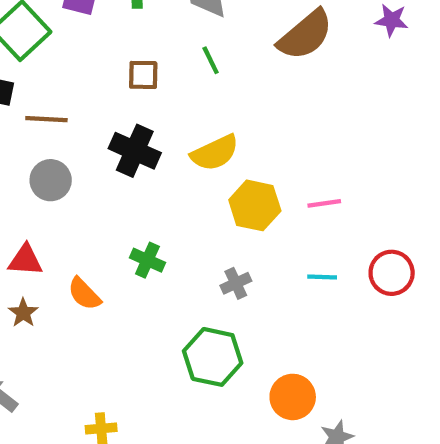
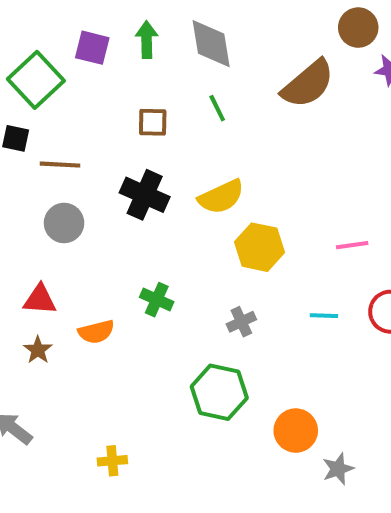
pink line: (324, 203) -> (352, 245), moved
orange semicircle: (84, 294) -> (96, 332), turned -60

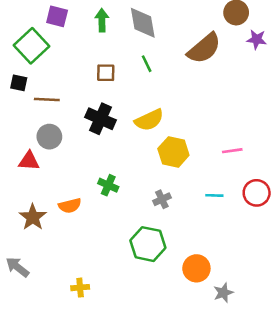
purple square: (92, 48) -> (57, 16), moved
red triangle: (40, 300) -> (29, 161), moved
brown star: (38, 350) -> (33, 217), size x1.5

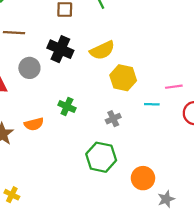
gray circle: (49, 137) -> (29, 68), moved
pink line: (232, 151) -> (174, 87), moved
cyan line: (214, 195) -> (152, 104), moved
yellow cross: (80, 288) -> (12, 195), moved, turned 32

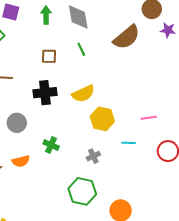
black cross: (60, 49) -> (45, 93), turned -30
gray circle: (29, 68) -> (17, 123), moved
pink line: (174, 87) -> (149, 118), moved

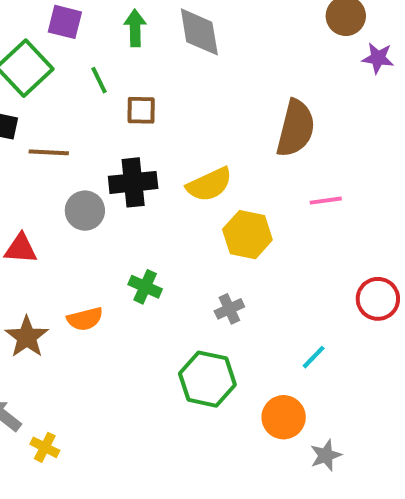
brown semicircle: (127, 37) -> (296, 128), moved, turned -36
green line: (81, 49) -> (99, 80), moved
pink line: (149, 118) -> (326, 201), moved
gray circle: (17, 123) -> (85, 211), moved
cyan line: (129, 143) -> (314, 357), moved, turned -48

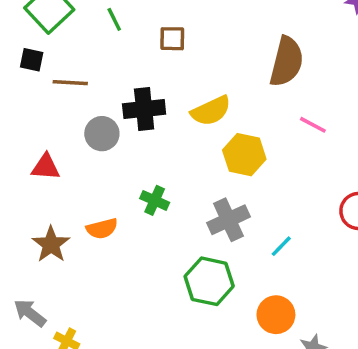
brown square: (141, 110) -> (172, 39), moved
pink line: (326, 201) -> (313, 125), turned 36
gray cross: (229, 309) -> (228, 220), size x1.6
cyan line: (314, 357) -> (281, 246), moved

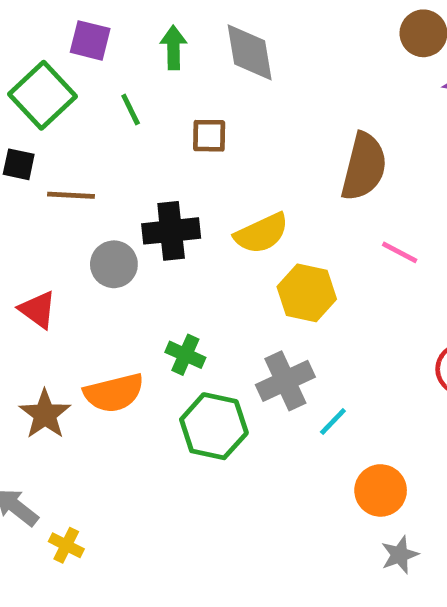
red triangle: (46, 167) -> (38, 310), turned 32
orange semicircle: (102, 229) -> (114, 393), size x1.4
cyan line: (281, 246) -> (333, 421), moved
green hexagon: (209, 281) -> (214, 426), moved
orange circle: (276, 315) -> (381, 490), moved

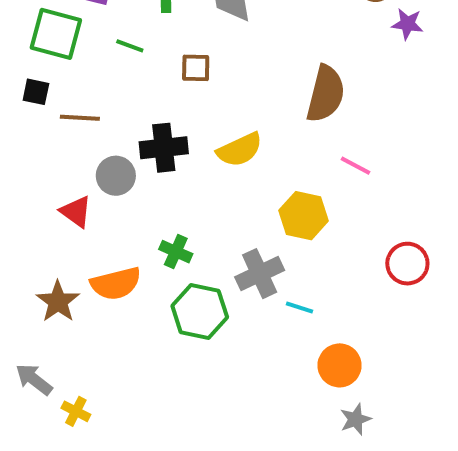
green square: (42, 95) -> (56, 34), turned -32
green line: (131, 110) -> (130, 46), turned -44
yellow hexagon: (307, 293) -> (304, 216), moved
red triangle: (38, 310) -> (76, 212), moved
cyan line: (333, 421) -> (300, 308), turned 64

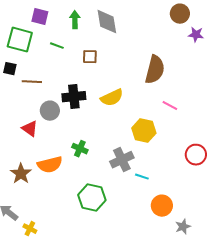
green hexagon: (200, 311) -> (92, 198), moved
gray star: (355, 419) -> (183, 227), moved

